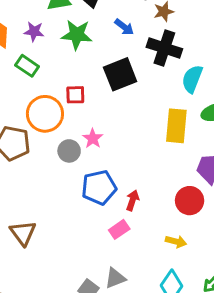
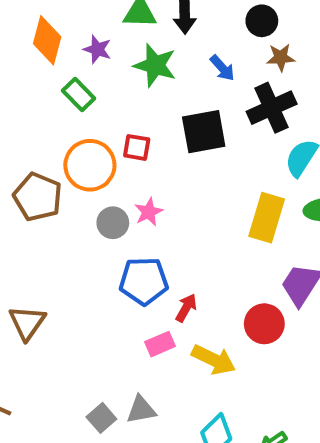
black cross: (164, 48) -> (272, 108), turned 36
yellow arrow: (176, 241) -> (214, 360), moved, size x1.5

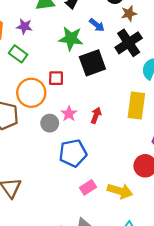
green star: (155, 65) -> (71, 39), moved
red arrow: (186, 308) -> (96, 115), moved

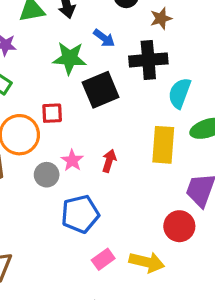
brown star: (129, 13) -> (161, 18), moved
black cross: (129, 43) -> (148, 60), turned 32

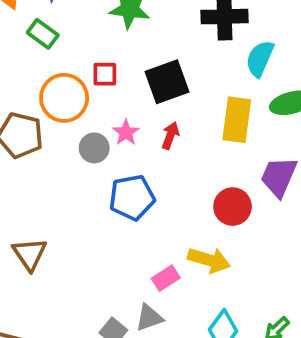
black square: (101, 90) -> (167, 82), moved
red circle: (179, 226) -> (233, 207), moved
pink rectangle: (103, 259) -> (166, 278), moved

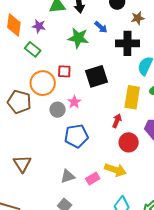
red arrow: (170, 135) -> (117, 121), moved
gray triangle: (149, 318) -> (68, 176), moved

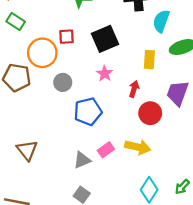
green rectangle: (33, 49) -> (16, 22), moved
yellow rectangle: (132, 97) -> (149, 60), size x0.7
pink star: (74, 102) -> (105, 74), moved
pink rectangle: (93, 179) -> (106, 150), moved

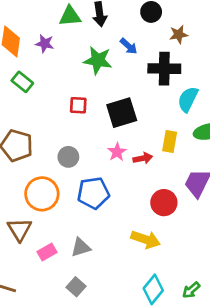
orange circle: (42, 53) -> (42, 194), moved
red arrow: (134, 89) -> (143, 158), moved, turned 56
pink rectangle: (106, 150) -> (47, 252), moved

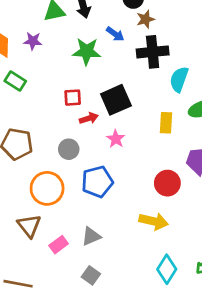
brown star: (179, 34) -> (146, 19), moved
red arrow: (143, 158) -> (89, 118), moved

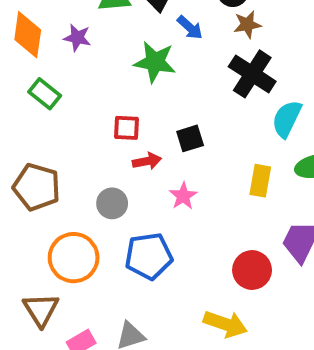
blue arrow: (115, 34) -> (190, 28), moved
black cross: (153, 52) -> (252, 74), turned 32
black square: (116, 100) -> (190, 138), size x0.6

